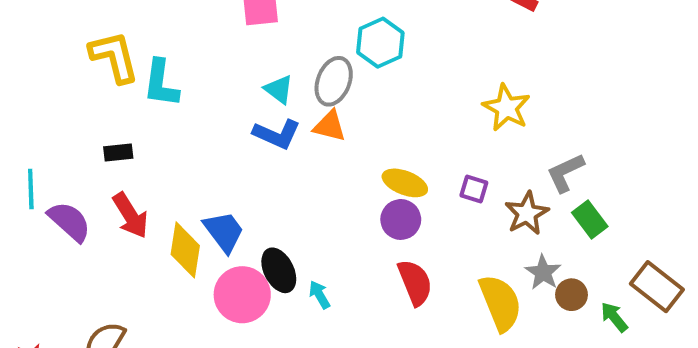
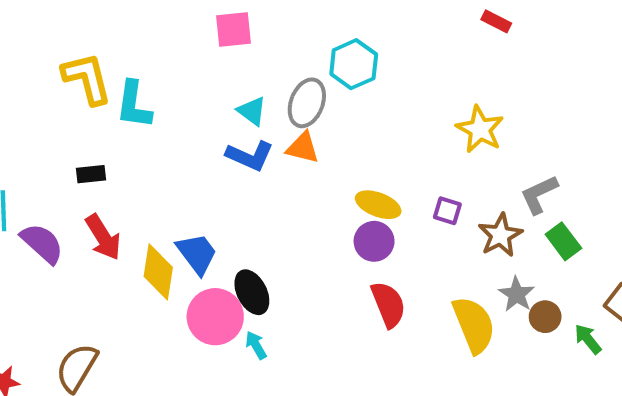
cyan arrow: (319, 295) -> (256, 345), moved

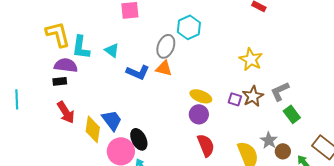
cyan triangle: (252, 111) -> (112, 50), moved
brown star: (500, 235) -> (253, 96), moved
purple semicircle: (42, 243) -> (66, 65), moved, turned -35

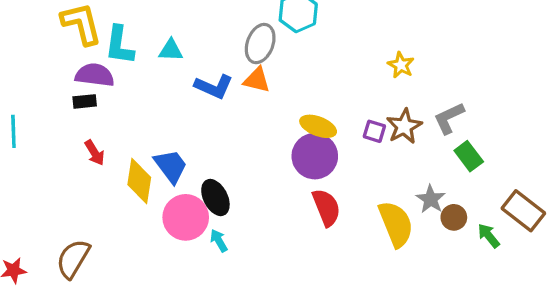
cyan triangle: (112, 50) -> (171, 50), turned -35
yellow star: (251, 59) -> (401, 65), size x0.7
red arrow: (66, 112) -> (95, 153), size x0.7
purple circle: (199, 114) -> (315, 156), size x1.4

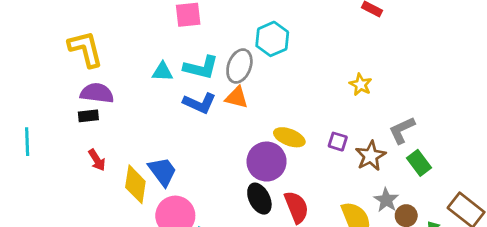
cyan L-shape: (119, 45) -> (201, 67), moved, turned -84
brown star: (404, 126) -> (371, 156), moved
purple circle: (315, 156) -> (267, 162), moved
black ellipse: (215, 198) -> (259, 199), moved

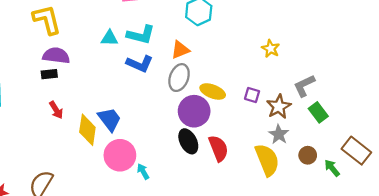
gray ellipse: (239, 66) -> (179, 78), moved
orange triangle: (237, 97) -> (180, 50), moved, turned -36
gray star: (386, 200) -> (279, 134), moved

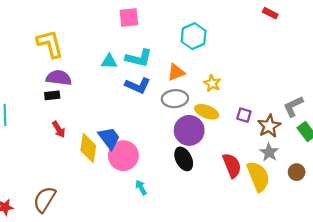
yellow star: (271, 49) -> (212, 83), moved
gray ellipse: (179, 78) -> (175, 99), turned 65
red semicircle: (218, 148) -> (232, 165), moved
pink circle: (120, 155) -> (123, 156), moved

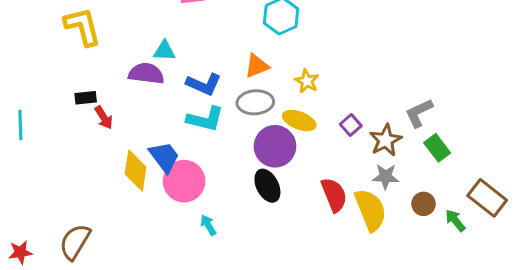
cyan L-shape: (139, 58) -> (205, 119), moved
purple semicircle: (59, 78) -> (146, 74), moved
purple square: (244, 115) -> (351, 125), turned 32
red arrow: (59, 129) -> (104, 117), moved
gray star: (269, 152) -> (386, 177), turned -30

